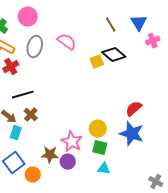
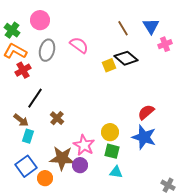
black line: (23, 95) -> (35, 98), turned -40
brown cross: (31, 115) -> (57, 118), moved
brown star: (50, 155) -> (62, 158), size x1.4

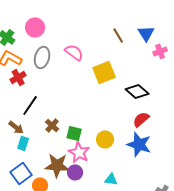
black diamond: (126, 58) -> (137, 91), moved
yellow square: (109, 65) -> (104, 72), size x1.6
green square: (112, 151) -> (74, 133), moved

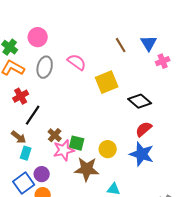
red cross: (18, 77) -> (21, 96), moved
pink star: (79, 152) -> (64, 150), moved, turned 30
brown star: (57, 165) -> (87, 169), moved
purple circle: (75, 172) -> (42, 174), moved

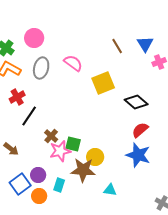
brown arrow: (19, 137) -> (11, 149), moved
yellow circle: (108, 149) -> (95, 157), moved
cyan rectangle: (26, 153) -> (59, 185), moved

